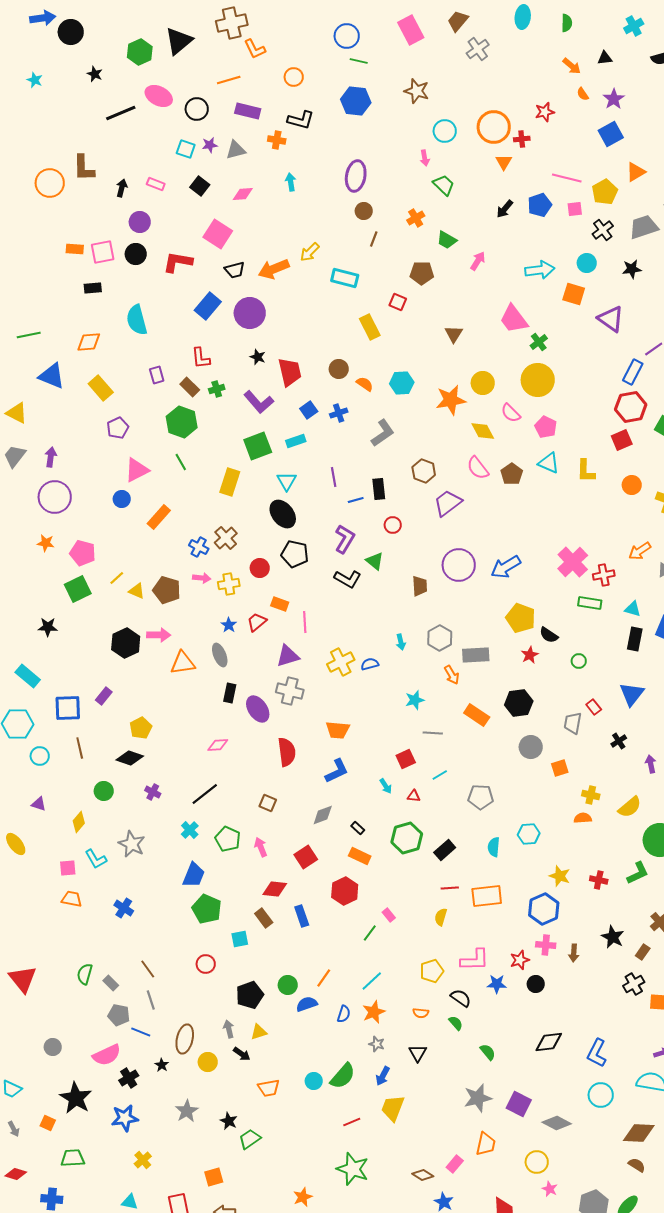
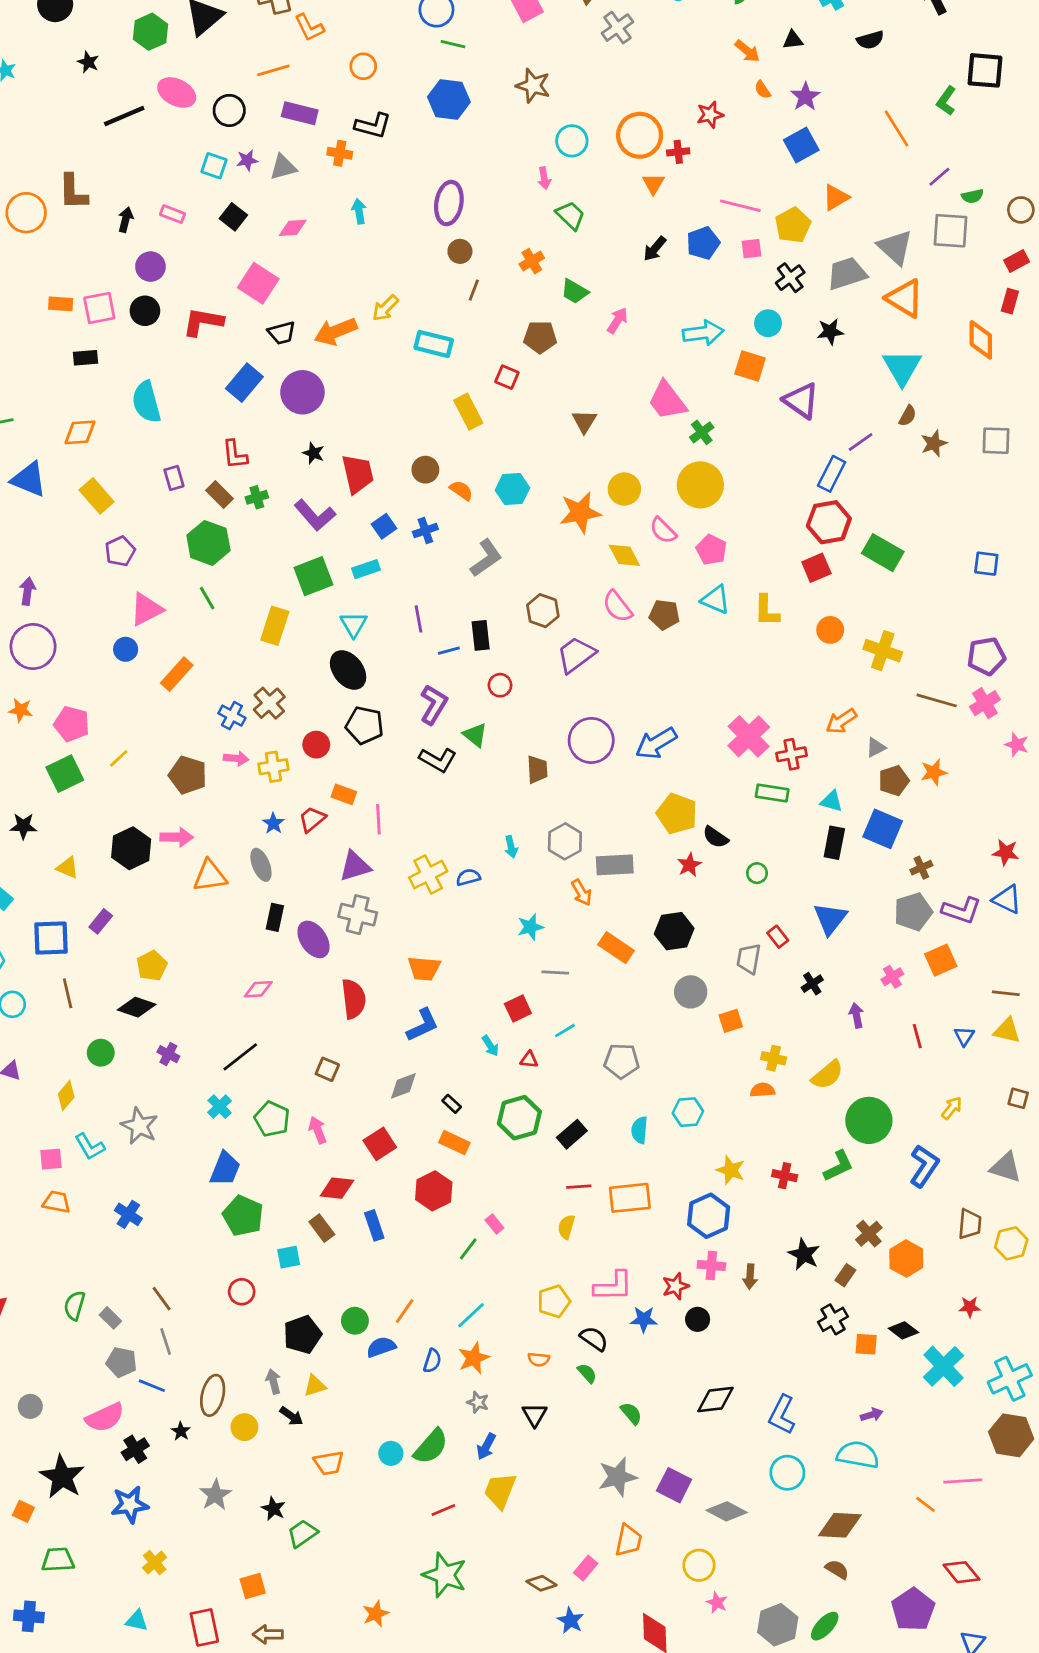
brown pentagon: (512, 474) -> (664, 615), turned -30
yellow triangle: (137, 591) -> (68, 868), moved

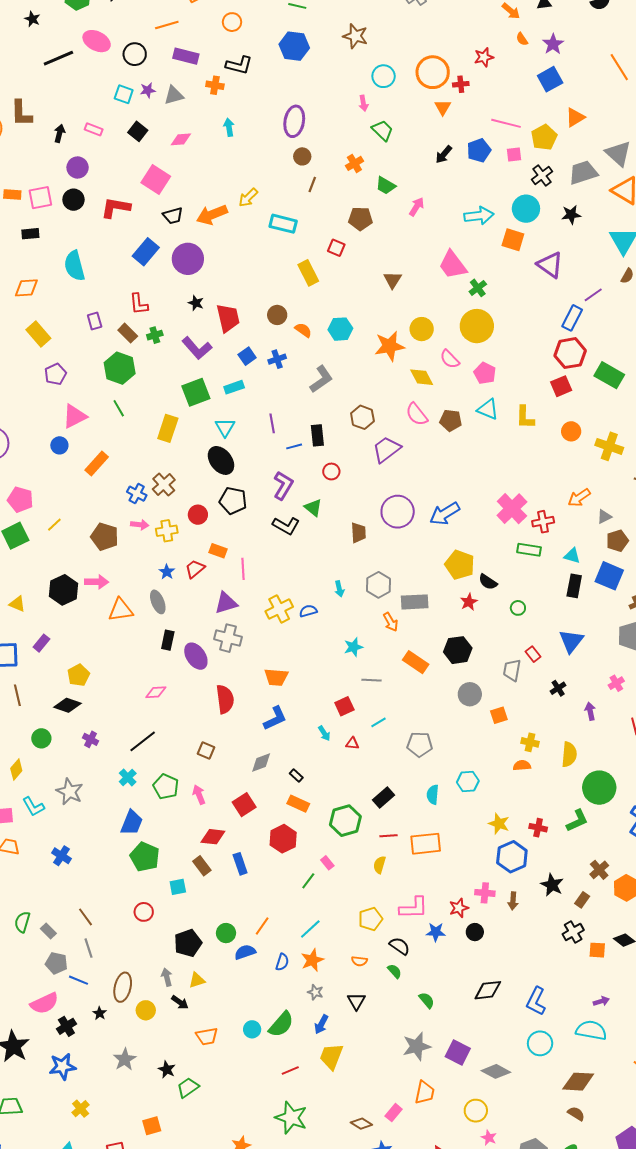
cyan circle: (768, 323) -> (526, 209), size x1.4
yellow semicircle: (827, 1075) -> (569, 754), turned -45
green hexagon: (519, 1118) -> (345, 821), moved
blue hexagon: (709, 1216) -> (512, 857), moved

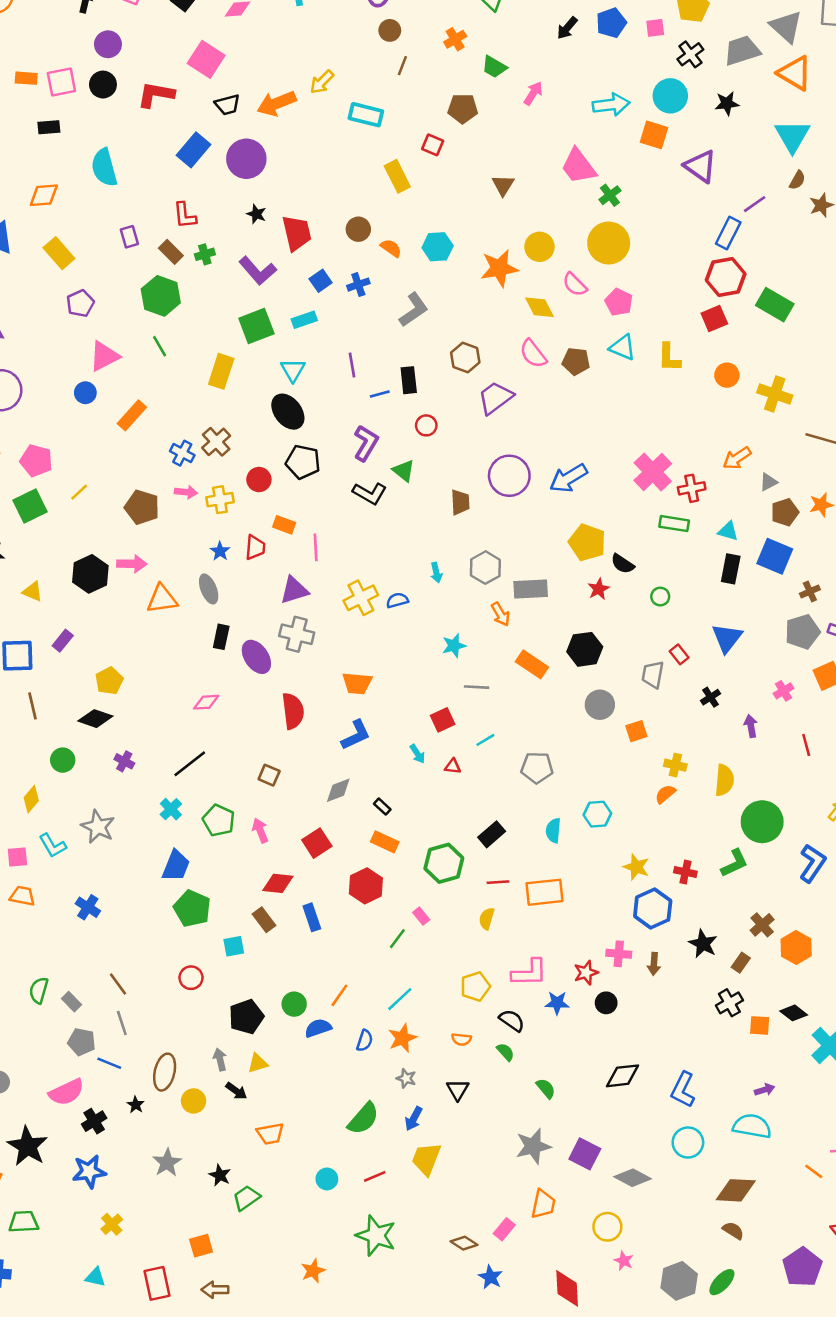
red trapezoid: (195, 569) -> (255, 547), turned 135
orange semicircle: (522, 765) -> (665, 794), turned -36
cyan circle: (252, 1029) -> (327, 1179), moved

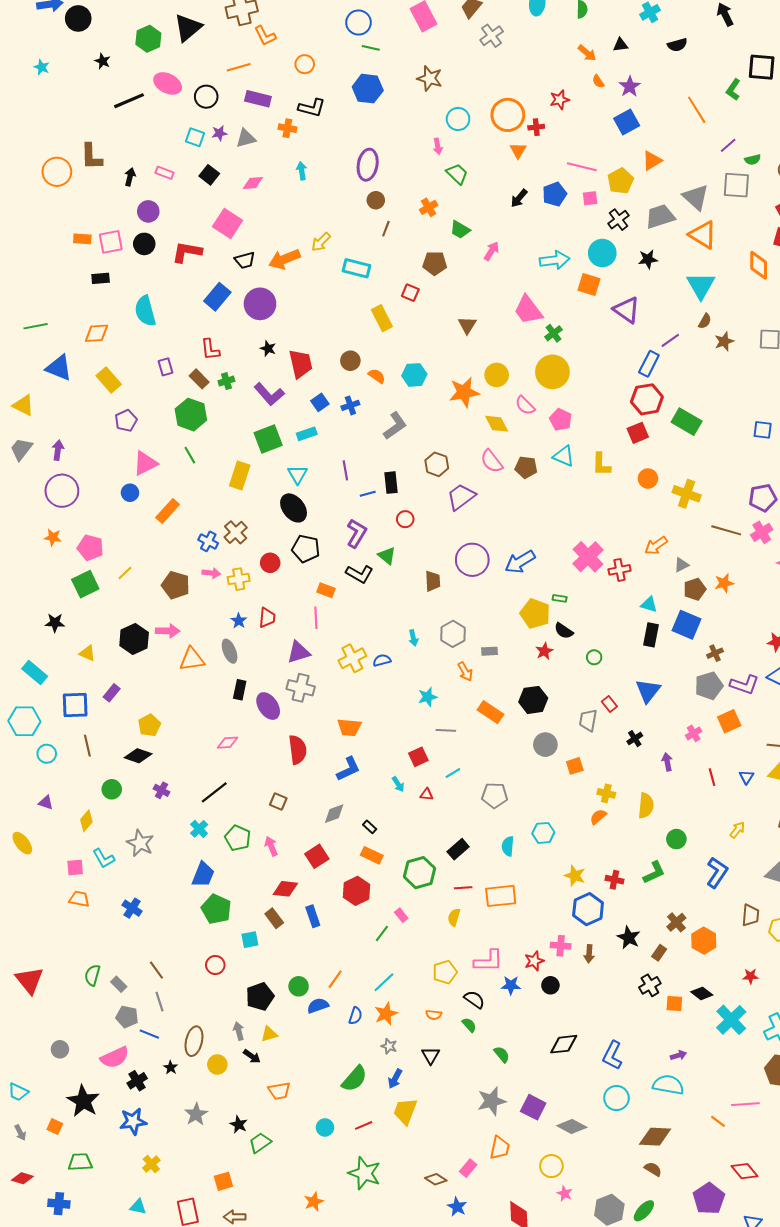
green rectangle: (674, 524) -> (560, 598), moved, size x0.6
orange rectangle: (284, 525) -> (326, 590), moved
gray rectangle: (531, 589) -> (490, 651), size x0.6
green circle: (762, 822) -> (676, 839), size x0.6

